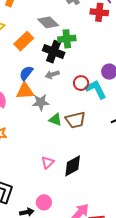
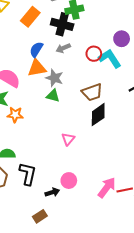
gray star: (41, 102) -> (54, 78), turned 30
green triangle: (55, 120) -> (53, 96), moved
black diamond: (73, 166) -> (98, 115), moved

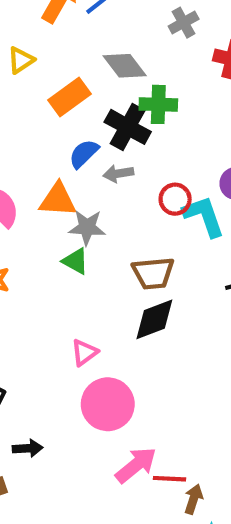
blue semicircle: (36, 49) -> (84, 154), moved
gray star: (54, 78) -> (87, 227), turned -30
pink circle: (69, 181) -> (108, 404), moved, size x1.6

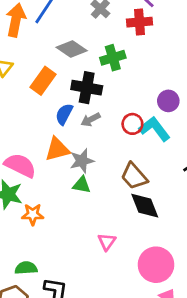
green cross: (158, 104) -> (113, 58), moved
brown trapezoid: (153, 273) -> (134, 176), turned 72
black diamond: (154, 319) -> (145, 206), turned -72
pink circle: (108, 404) -> (156, 265), moved

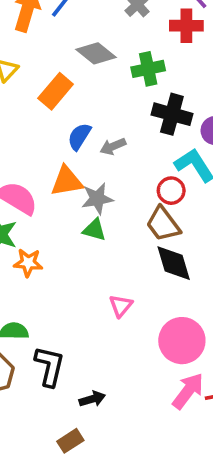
black cross: (87, 88) -> (172, 114), moved
red circle: (132, 124) -> (171, 191), moved

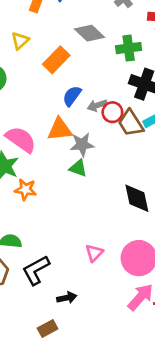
red circle: (171, 191) -> (112, 112), moved
brown trapezoid: (163, 224) -> (131, 123), moved
pink triangle: (121, 306) -> (94, 253), moved
black L-shape: (50, 366) -> (36, 270), turned -136

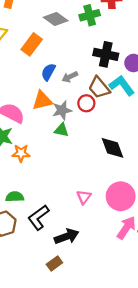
green cross: (129, 48) -> (90, 15), moved
red circle: (112, 112) -> (86, 103), moved
black arrow: (67, 298) -> (67, 236), size x1.5

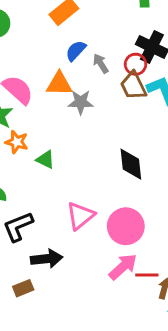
gray arrow: (70, 77) -> (101, 63), turned 70
red circle: (86, 103) -> (136, 64), moved
green triangle: (61, 130) -> (45, 160), moved
pink triangle: (84, 197) -> (80, 216), size x1.5

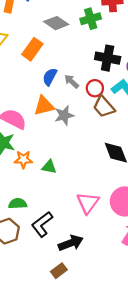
red circle: (136, 64) -> (95, 88), moved
brown trapezoid: (133, 86) -> (104, 107), moved

